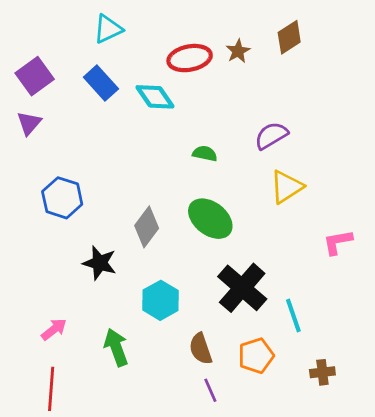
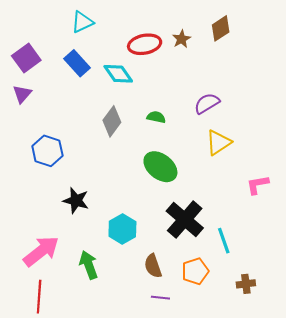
gray diamond: (147, 227) -> (112, 121), moved
pink arrow: (54, 329) -> (41, 251), size x1.8
purple line: (210, 390) -> (160, 298), turned -60

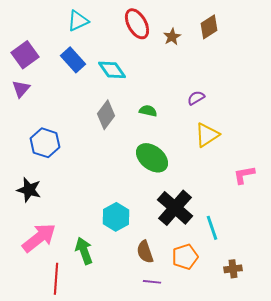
red ellipse: (145, 44) -> (137, 24), moved, turned 72
purple semicircle: (207, 103) -> (196, 98), size x0.7
black star: (76, 200) -> (29, 190), moved
red line: (39, 297) -> (56, 279), moved

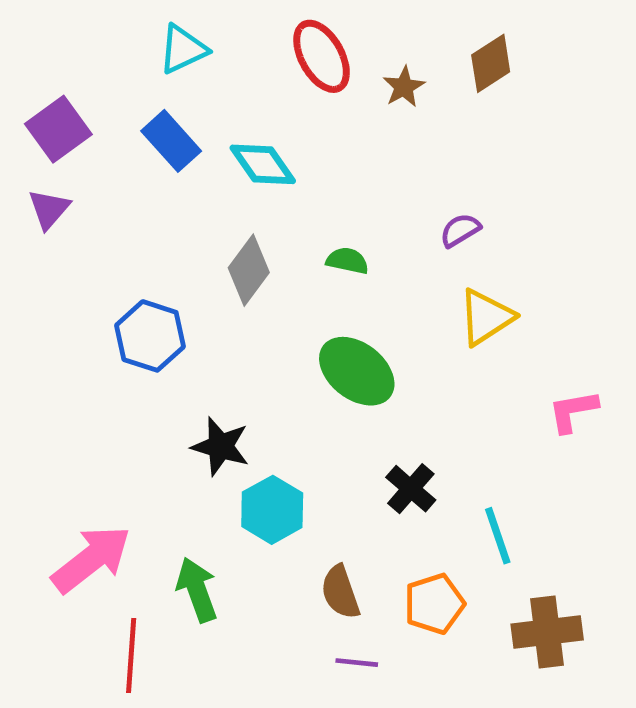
blue hexagon: (45, 143) -> (150, 336), moved
black star: (29, 190) -> (220, 446), moved
black cross: (175, 208) -> (411, 489), size x0.6
brown cross: (233, 269) -> (547, 632), size x1.6

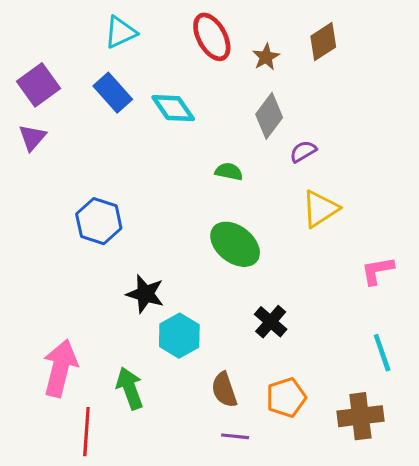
gray diamond: (249, 270) -> (269, 116), moved
cyan line: (498, 536) -> (382, 353), moved
pink arrow: (91, 559) -> (60, 368), turned -38

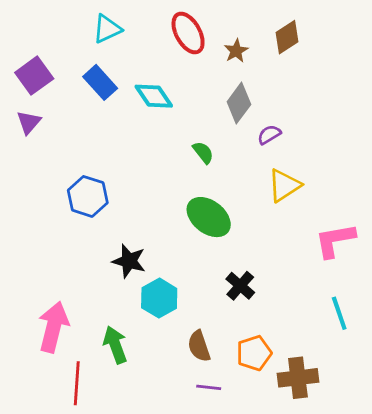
green semicircle: (229, 172) -> (203, 152), turned 40
pink L-shape: (377, 271) -> (335, 240), size x1.4
brown cross: (360, 416) -> (298, 378), moved

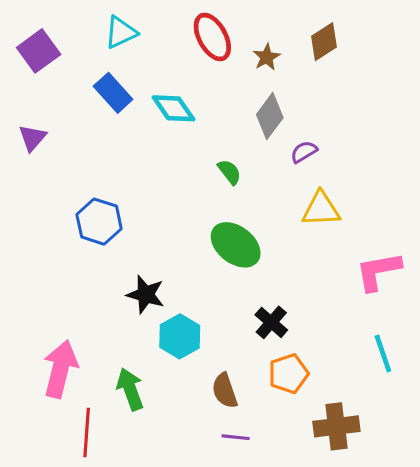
purple square: (34, 76) -> (39, 51), moved
yellow triangle: (284, 185) -> (321, 209), turned 30
orange pentagon: (254, 353) -> (288, 374), moved

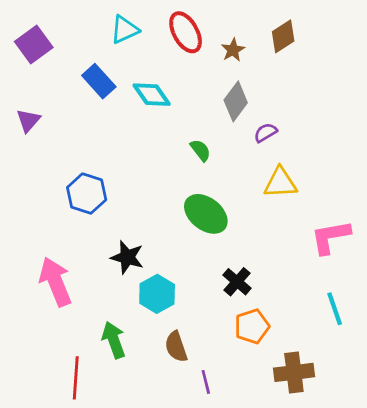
cyan triangle: (121, 32) -> (125, 30), moved
pink arrow: (60, 369) -> (55, 282), moved, turned -36
brown semicircle: (225, 391) -> (176, 347), moved
purple line: (236, 437) -> (206, 382), turned 70

